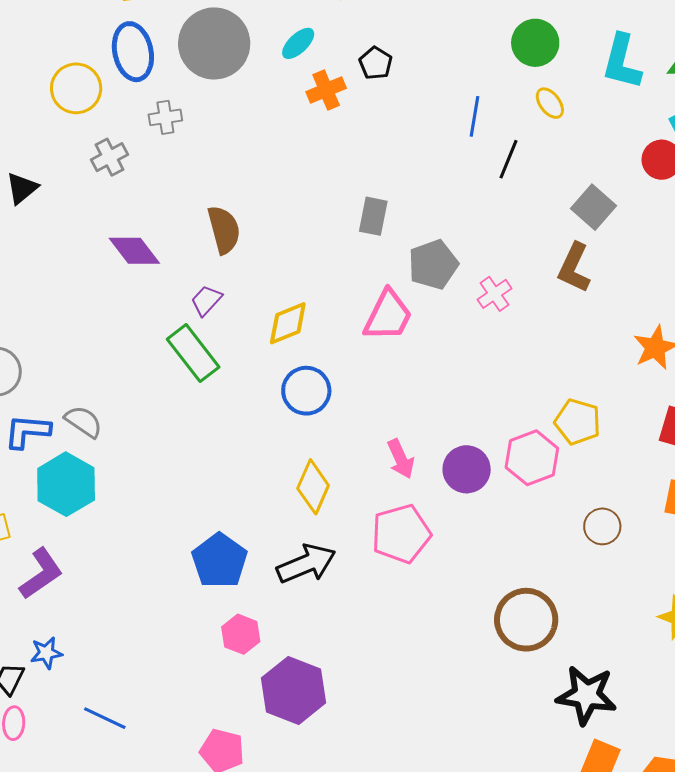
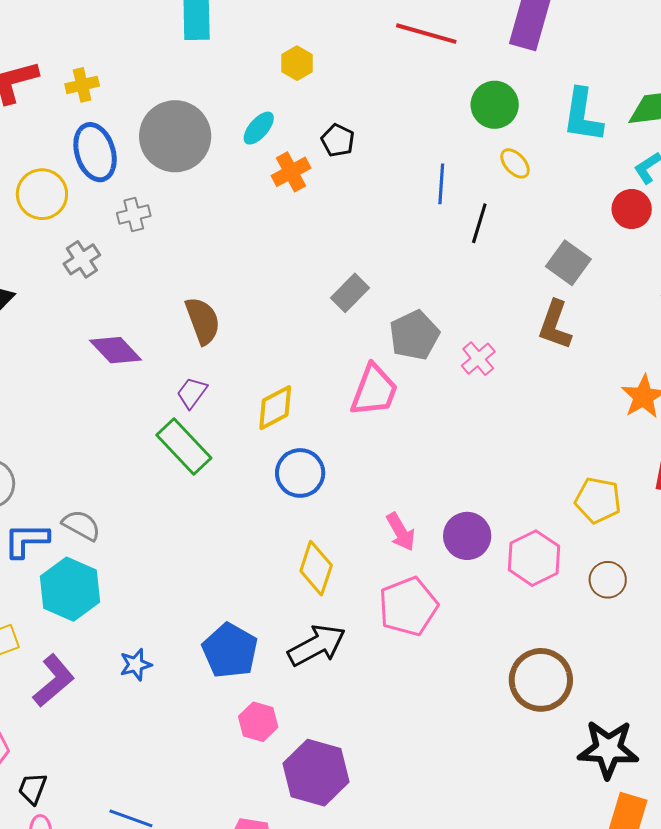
gray rectangle: (373, 216) -> (350, 293), turned 39
yellow pentagon: (578, 422) -> (598, 500), moved
pink hexagon: (532, 458) -> (534, 558), moved
blue star: (46, 653) -> (136, 665), moved

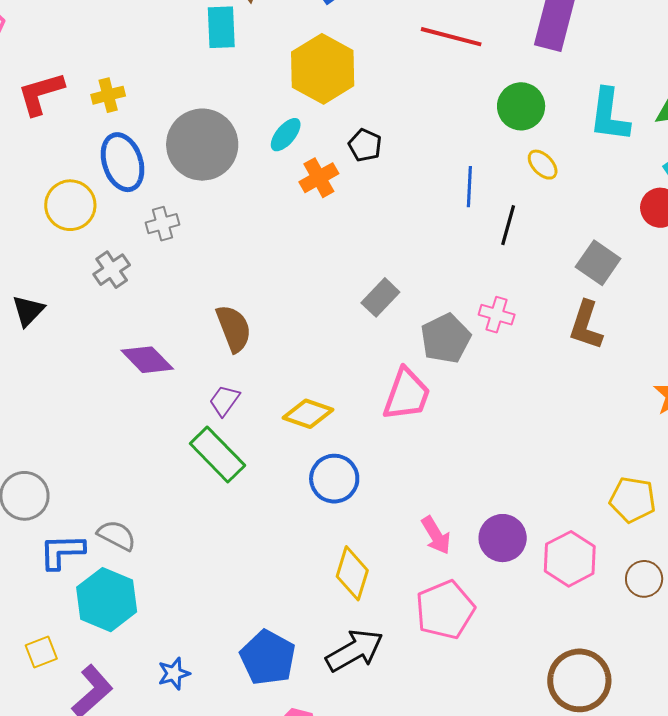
yellow hexagon: (297, 63) -> (323, 69), size x2.0
pink cross: (478, 359) -> (497, 315), moved, turned -32
yellow diamond: (275, 408) -> (308, 414), turned 48

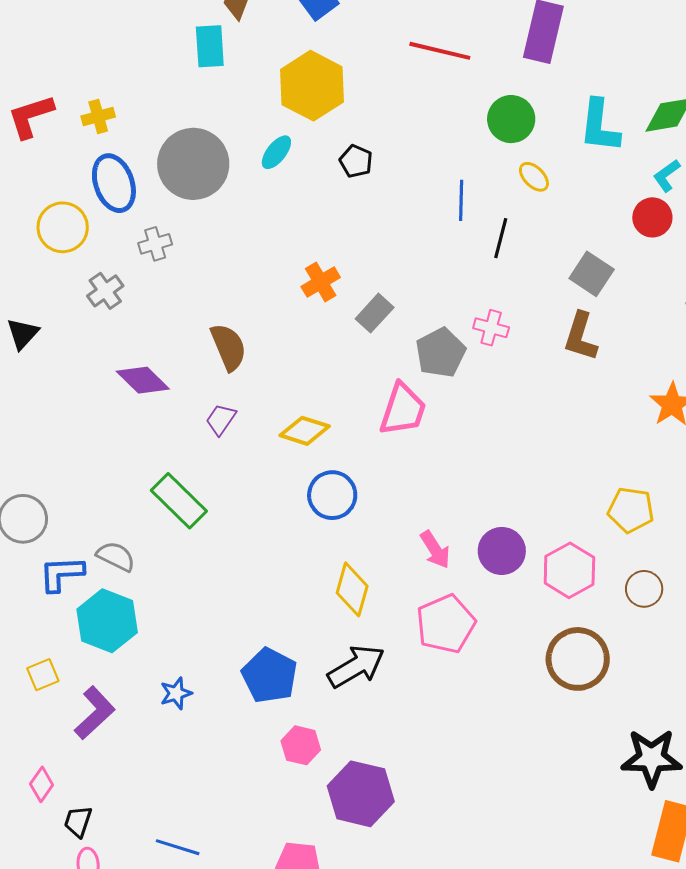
orange cross: (319, 178) -> (321, 282), moved
green rectangle: (217, 454) -> (179, 501), moved
brown circle: (579, 680) -> (578, 659), moved

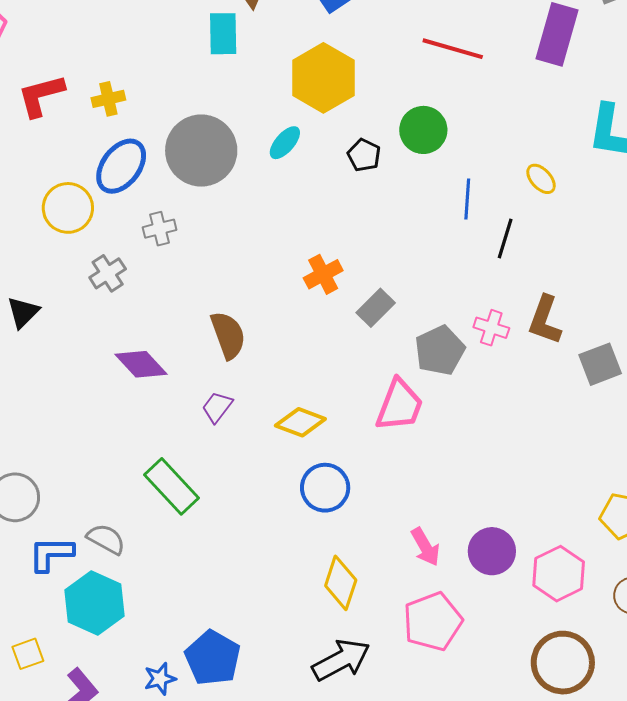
green circle: (511, 119) -> (423, 130), moved
blue ellipse: (114, 183) -> (121, 166), turned 54
gray square: (592, 274) -> (600, 364), moved, turned 33
brown L-shape: (581, 336) -> (545, 320), moved
blue pentagon: (270, 676) -> (213, 658), moved

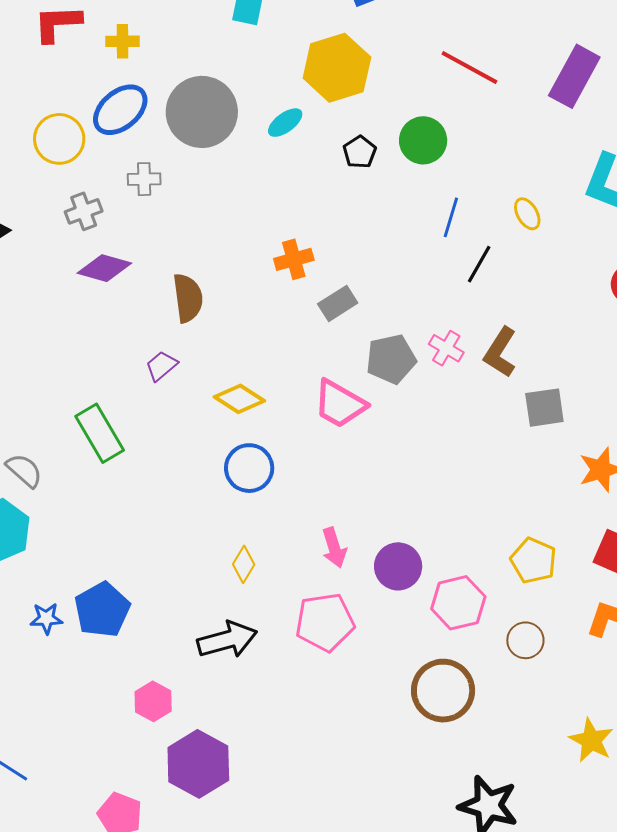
purple diamond: (141, 364) -> (104, 268), moved, turned -44
pink trapezoid: (399, 405) -> (340, 404), turned 86
yellow diamond: (341, 583) -> (244, 564), size x0.7

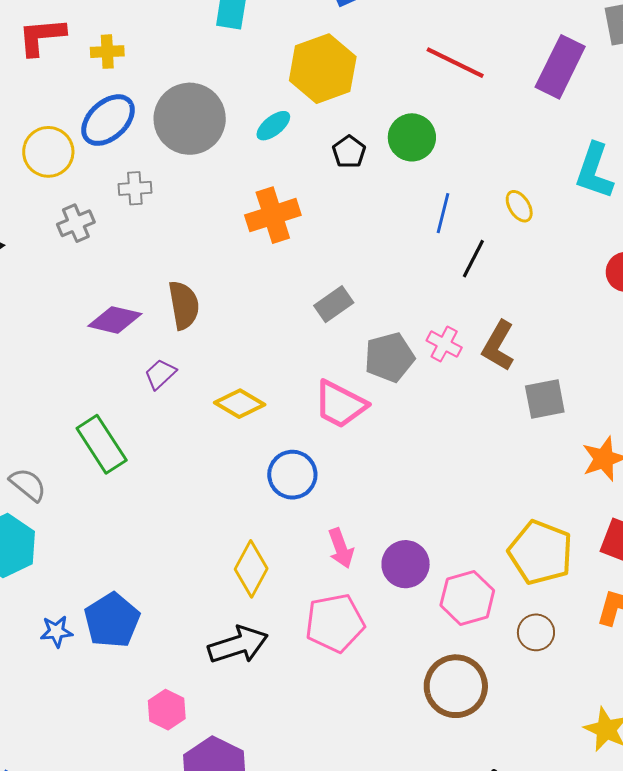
orange cross: (294, 259) -> (273, 215), moved, size x1.4
purple diamond: (104, 268) -> (115, 320), moved
blue circle: (249, 468) -> (292, 475), moved
yellow pentagon: (533, 561) -> (541, 552), size x1.4
yellow diamond: (244, 564) -> (251, 569), size x1.5

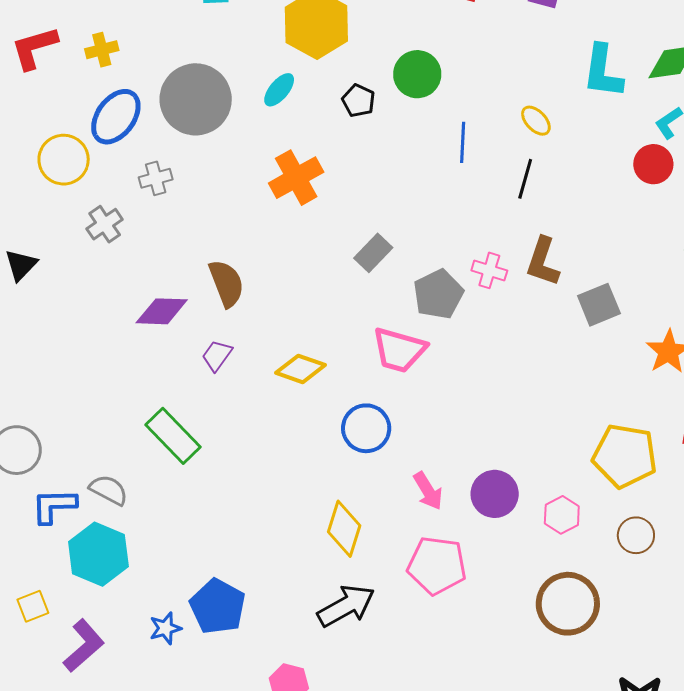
black line: (473, 259) -> (525, 179), moved
pink hexagon: (467, 598) -> (562, 515), size x0.7
pink pentagon: (335, 623) -> (437, 565), turned 30

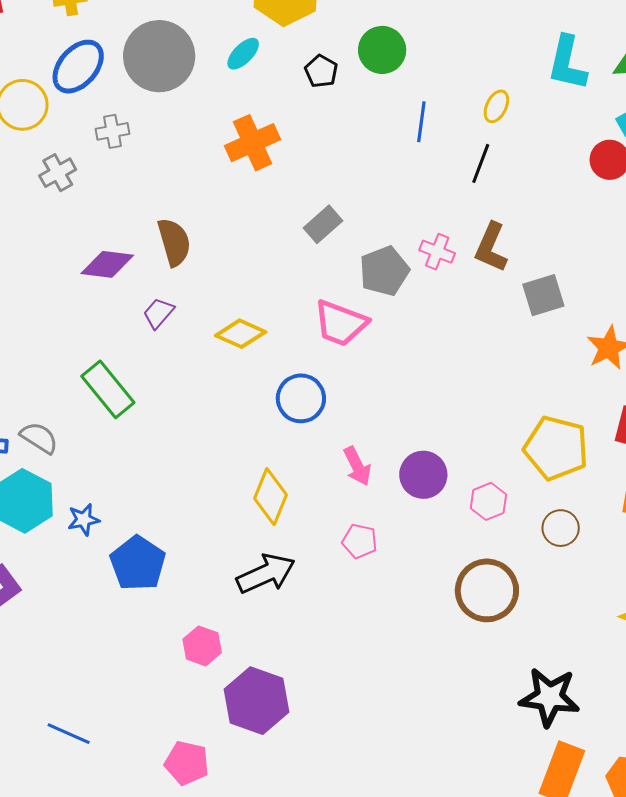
yellow ellipse: (536, 121) -> (496, 106), turned 64
pink pentagon: (437, 565) -> (360, 541), size x0.6
blue star: (165, 628) -> (84, 520), moved

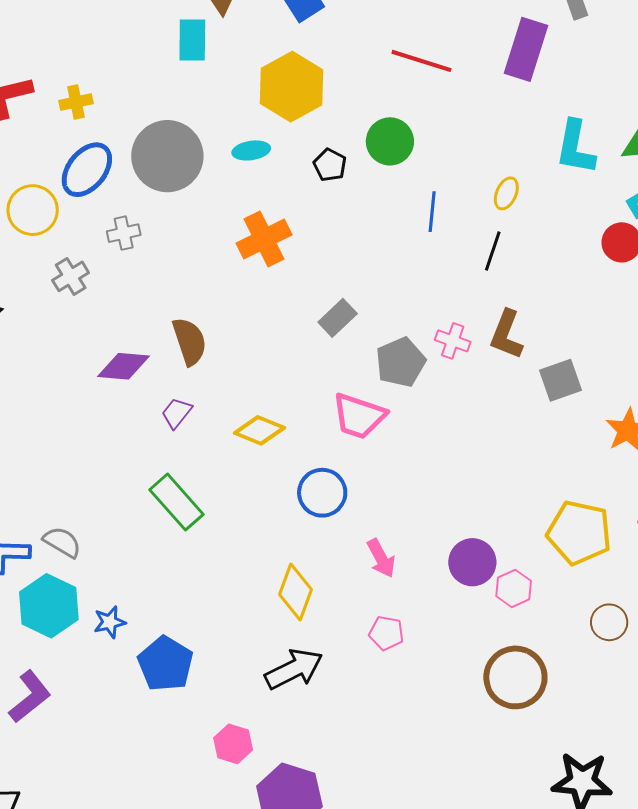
cyan ellipse: (243, 54) -> (251, 150), turned 39
green rectangle: (108, 389) -> (176, 502), moved
purple circle: (423, 475) -> (472, 562), moved
brown circle: (561, 528) -> (609, 622), moved

